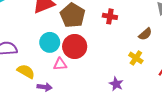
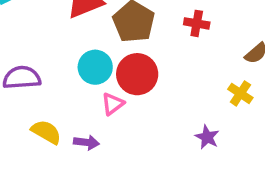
pink triangle: (60, 64) -> (113, 104), turned -32
yellow semicircle: (26, 71) -> (46, 132), moved

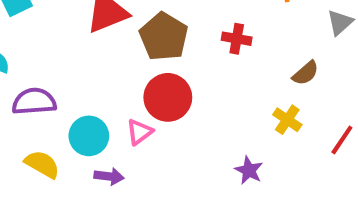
cyan circle: (95, 67) -> (89, 136), moved
yellow semicircle: (46, 132) -> (42, 164), moved

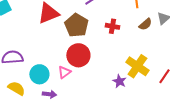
brown semicircle: (306, 73) -> (145, 24), moved
yellow cross: (287, 120) -> (137, 66), size x1.6
purple star: (249, 170) -> (119, 81), moved

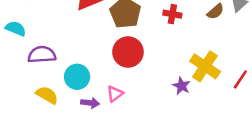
pink triangle: (64, 72) -> (115, 94), moved

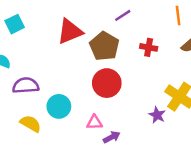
pink triangle: (115, 94) -> (94, 122), turned 35
purple arrow: (90, 103) -> (112, 137), moved, turned -35

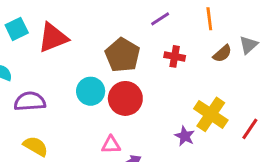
purple line: (123, 15) -> (160, 19), moved
red triangle: (70, 31) -> (53, 38), moved
cyan circle: (59, 106) -> (91, 91), moved

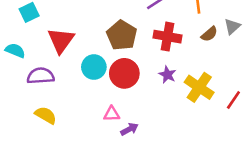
red triangle: (53, 38) -> (61, 40), moved, turned -32
red cross: (175, 56) -> (167, 37), size x1.5
purple star: (185, 136) -> (167, 75), moved

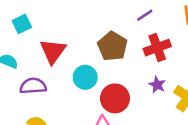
red cross: (167, 37) -> (157, 48), turned -30
red circle: (124, 73) -> (115, 98), moved

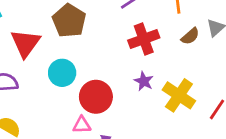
brown pentagon: (112, 46) -> (69, 21), moved

